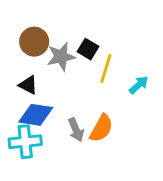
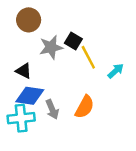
brown circle: (34, 42) -> (29, 20), moved
yellow line: (106, 69) -> (88, 57), turned -45
gray arrow: (76, 130) -> (52, 109), moved

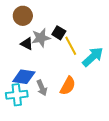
black triangle: (24, 71) -> (27, 44), moved
cyan arrow: (116, 71) -> (93, 57), size x1.6

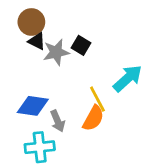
black triangle: (27, 44) -> (37, 41), moved
yellow line: (71, 46) -> (97, 99), moved
cyan cross: (17, 95) -> (40, 147), moved

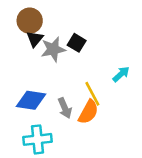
black triangle: (37, 41) -> (35, 39), turned 42
cyan arrow: (128, 78) -> (121, 74), size x0.6
gray arrow: (58, 121) -> (65, 108), moved

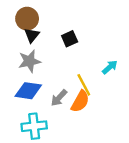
black square: (77, 43) -> (70, 39), turned 35
gray star: (53, 49) -> (29, 61), moved
gray arrow: (65, 108) -> (59, 98), turned 66

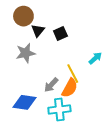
black triangle: (32, 35) -> (38, 30), moved
blue diamond: (28, 91) -> (24, 102), moved
cyan cross: (34, 126) -> (59, 110), moved

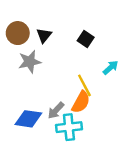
brown circle: (23, 16) -> (18, 33), moved
black square: (60, 34) -> (86, 39), moved, turned -32
gray arrow: (51, 85) -> (56, 110), moved

